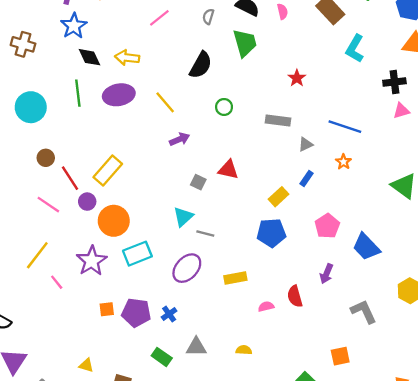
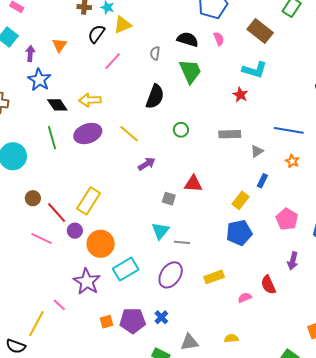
cyan L-shape: (355, 49) -> (255, 70), moved, turned -95
yellow line: (37, 255) -> (36, 324), moved

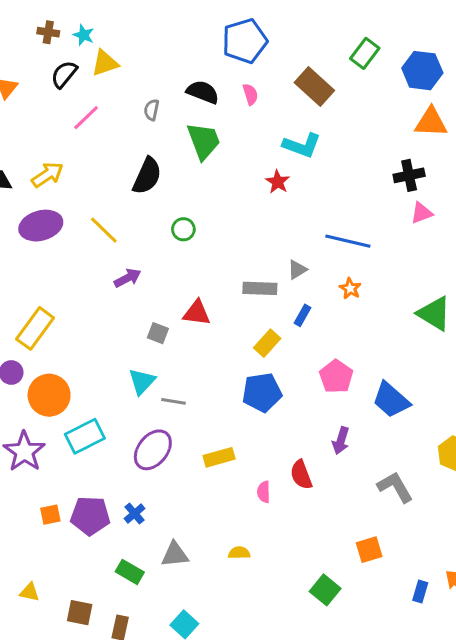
yellow arrow: (90, 100) -> (47, 175), turned 145
gray rectangle: (230, 134) -> (260, 288), moved
pink semicircle: (245, 298) -> (264, 492), turned -72

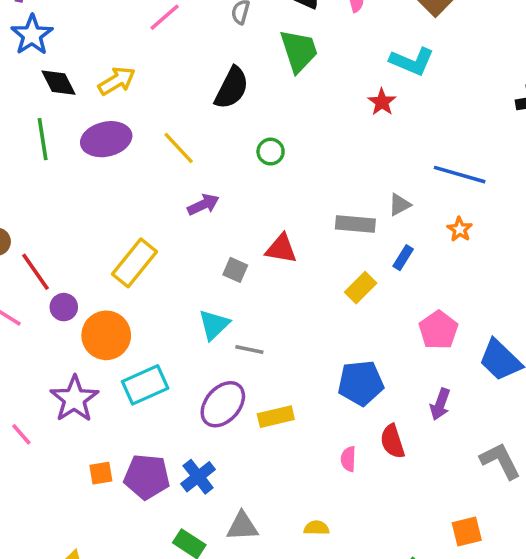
yellow rectangle: (35, 328) -> (134, 263), moved
blue pentagon: (262, 392) -> (361, 383), moved
yellow rectangle: (219, 457) -> (276, 417), moved
blue cross: (135, 514) -> (198, 477), size x1.4

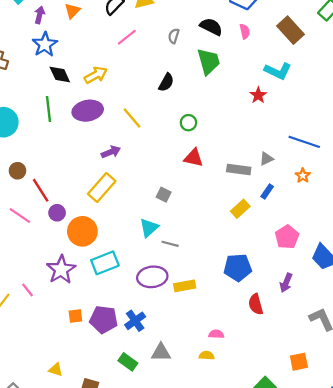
black semicircle: (232, 88) -> (166, 82), size x0.7
purple arrow: (203, 205) -> (111, 152), moved
red triangle: (281, 249) -> (193, 158), moved
purple ellipse: (223, 404) -> (152, 277), turned 40
pink semicircle: (348, 459) -> (216, 334), moved, turned 88

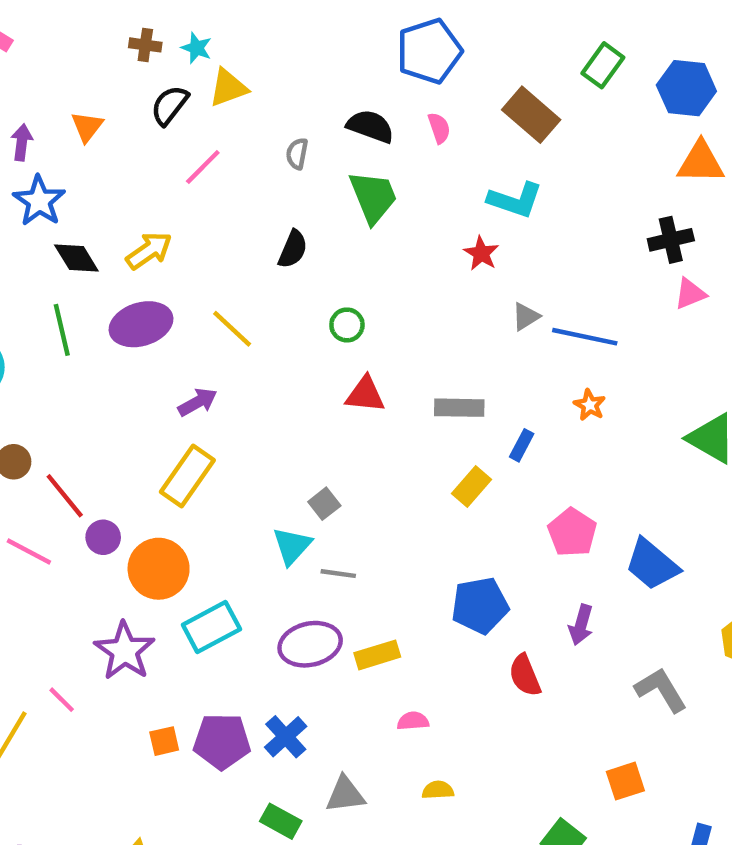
gray triangle: (266, 159) -> (526, 317), moved
gray square: (164, 195) -> (324, 504), moved, turned 32
pink semicircle: (216, 334) -> (413, 721), moved

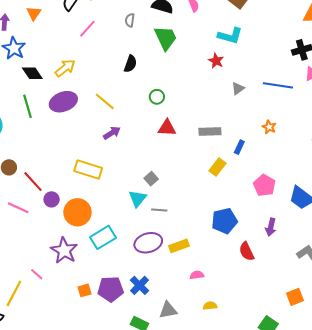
blue line: (585, 337) -> (278, 85), moved
purple arrow: (198, 402) -> (112, 133), moved
yellow rectangle: (187, 476) -> (88, 169), turned 76

